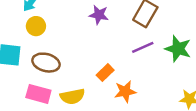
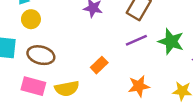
orange star: (125, 91) -> (139, 86), moved

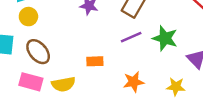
brown ellipse: (41, 55) -> (38, 52), turned 35
orange rectangle: (99, 65) -> (95, 61), turned 42

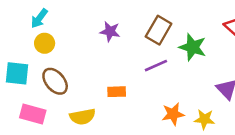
green star: (165, 38) -> (193, 47), moved
pink rectangle: (31, 82) -> (33, 114), moved
orange star: (134, 82) -> (173, 114), moved

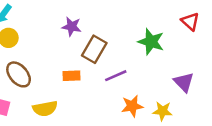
brown rectangle: (159, 30) -> (94, 49), moved
purple line: (156, 66) -> (116, 76), moved
orange rectangle: (117, 92) -> (72, 76), moved

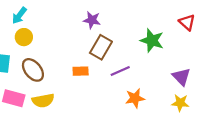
purple star: (72, 27) -> (92, 20), moved
yellow semicircle: (45, 109) -> (43, 101), moved
yellow star: (162, 111) -> (180, 103), moved

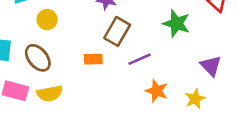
yellow circle: (24, 37) -> (47, 20), moved
orange star: (135, 98) -> (157, 91), turned 30
yellow star: (180, 103) -> (195, 99), moved, turned -30

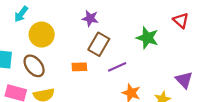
yellow circle: (47, 20) -> (42, 35), size x1.5
purple triangle: (211, 66) -> (184, 80), moved

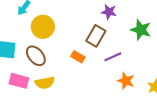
purple star: (90, 18) -> (109, 12), moved
orange rectangle: (79, 67) -> (78, 57), turned 32

